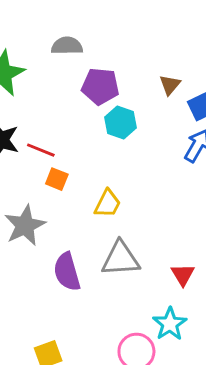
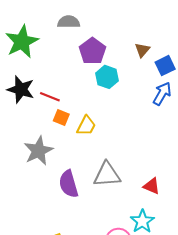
purple pentagon: (100, 86) -> (92, 51), turned 30
yellow trapezoid: (107, 204) -> (86, 126), moved
red triangle: (183, 275) -> (152, 186), turned -36

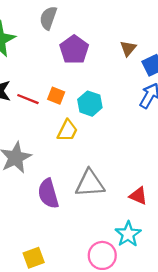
gray semicircle: (69, 22) -> (48, 18), turned -70
cyan hexagon: (107, 77) -> (90, 104), moved
orange square: (61, 117) -> (56, 96), moved

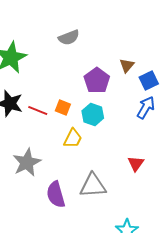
gray semicircle: (48, 18) -> (69, 37), moved, turned -130
purple pentagon: (74, 50) -> (97, 80), moved
red triangle: (138, 196) -> (136, 163), moved, turned 42

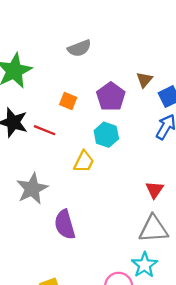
orange square: (63, 107) -> (68, 101), moved
gray triangle: (93, 185) -> (153, 229), moved

